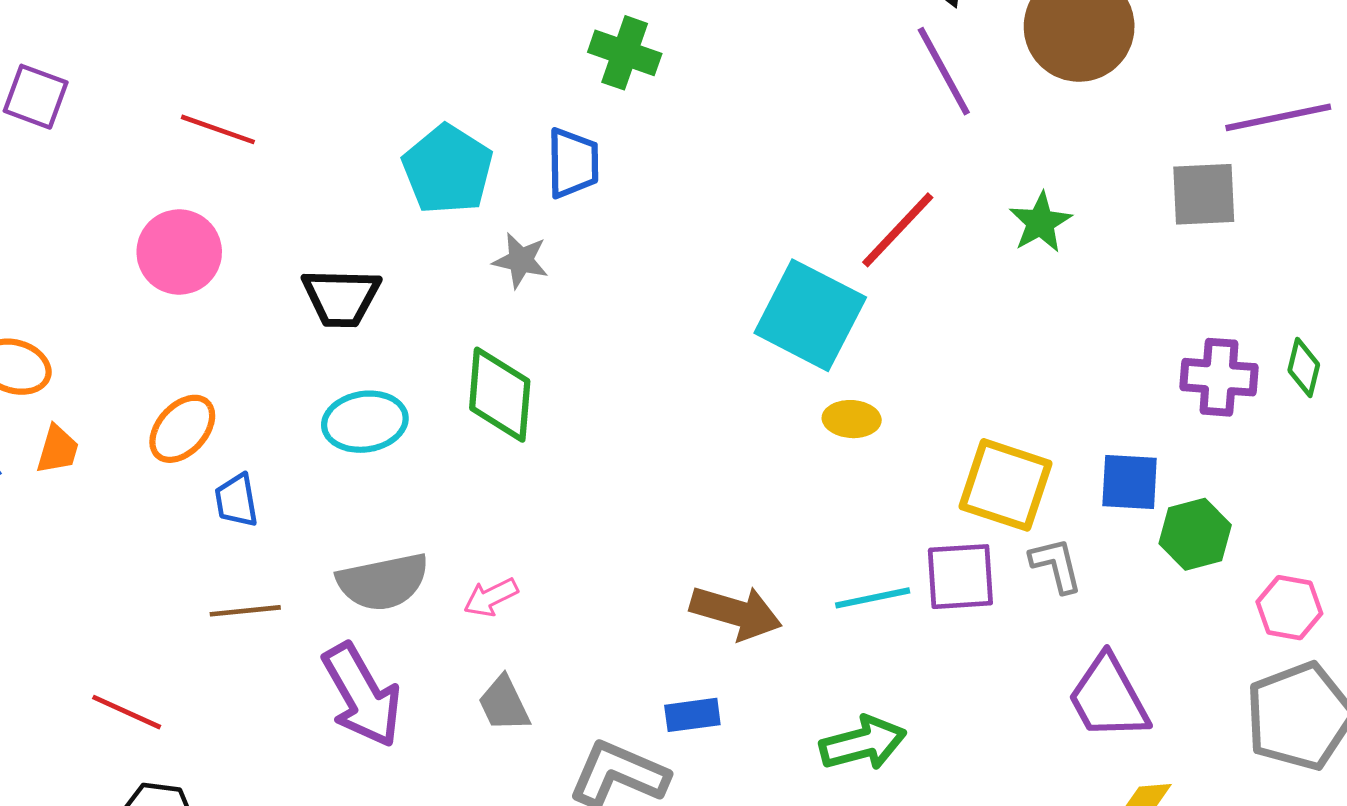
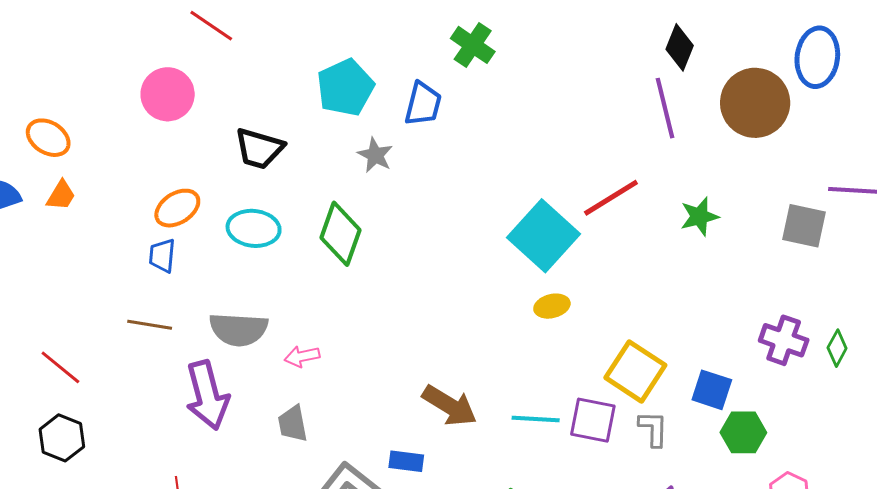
yellow ellipse: (852, 419) -> (552, 306), turned -32
orange ellipse: (182, 429) -> (177, 208), moved

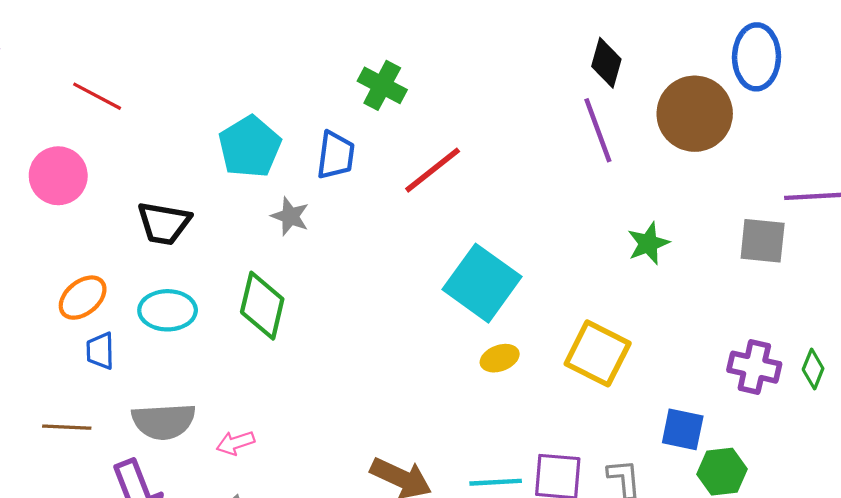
red line: (611, 198) -> (433, 170), moved
blue trapezoid: (162, 256) -> (100, 351), moved
yellow square: (635, 371) -> (598, 353), moved

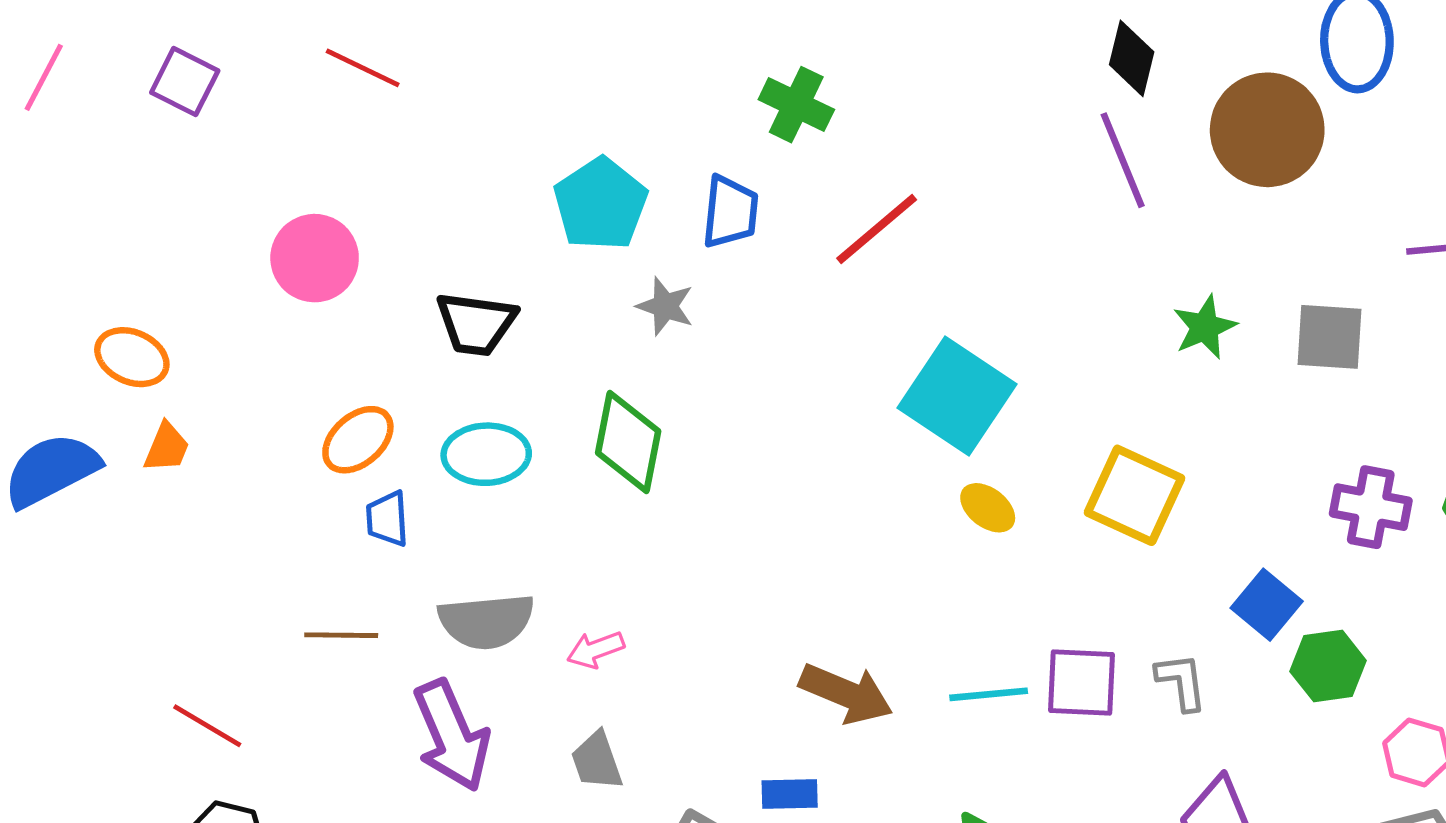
red line: (97, 96) -> (363, 68), moved
gray square: (763, 241) -> (1330, 337), moved
yellow ellipse: (500, 358) -> (988, 508), turned 60
blue square: (683, 429) -> (1267, 605), turned 30

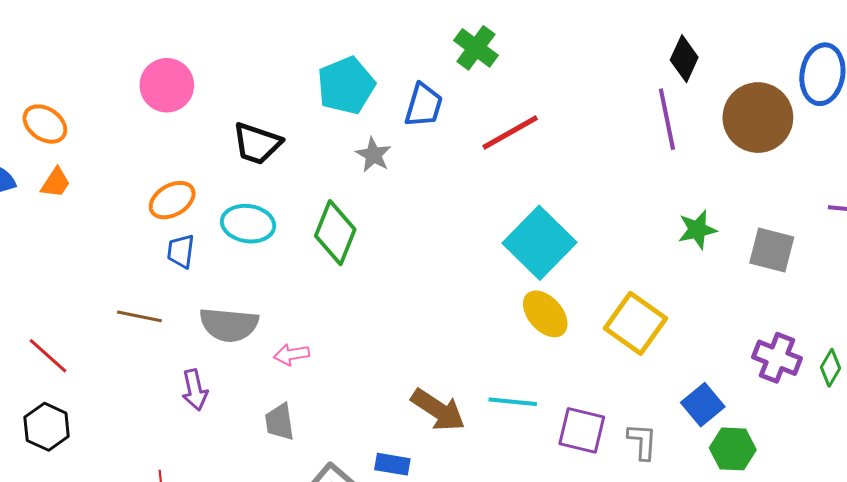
yellow ellipse: (988, 508) -> (545, 314), size x1.4
cyan line: (989, 694) -> (513, 402), moved
purple arrow: (452, 736) -> (195, 390), size x0.6

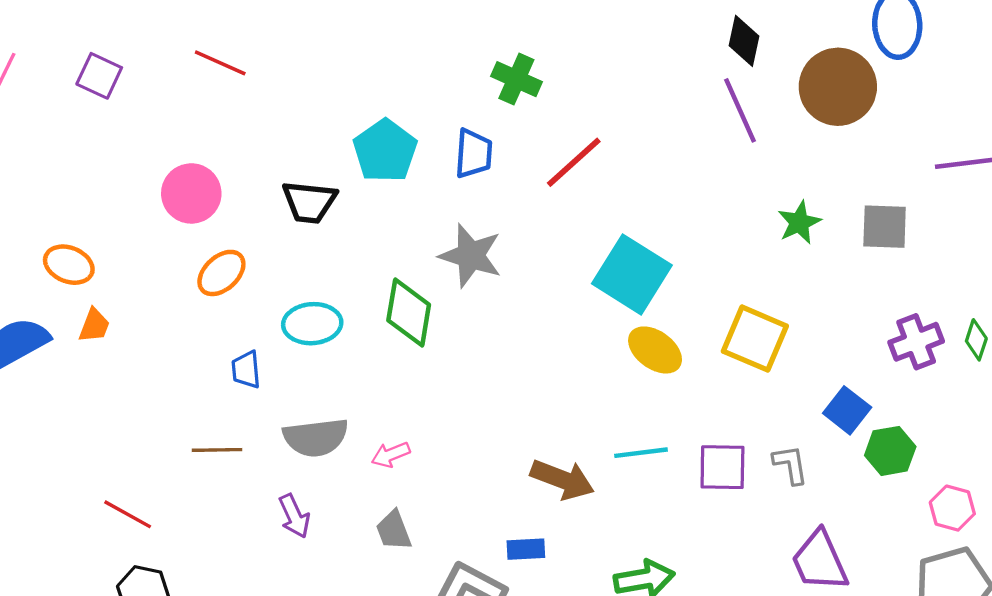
black trapezoid: (257, 144) -> (309, 202), moved
gray star: (373, 155) -> (471, 256), moved, size x1.6
orange ellipse: (172, 200) -> (221, 273), moved
purple cross: (777, 358) -> (916, 342), turned -30

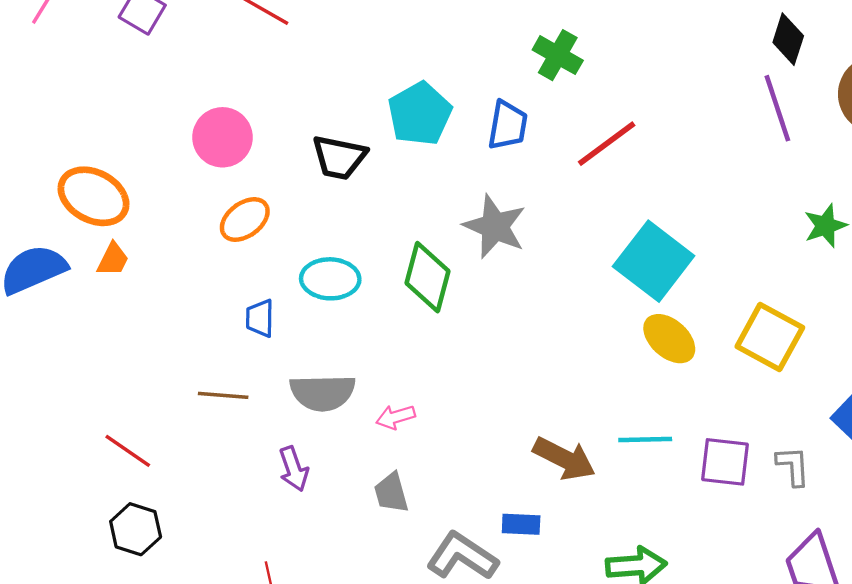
orange ellipse: (69, 265) -> (93, 196), size x1.4

